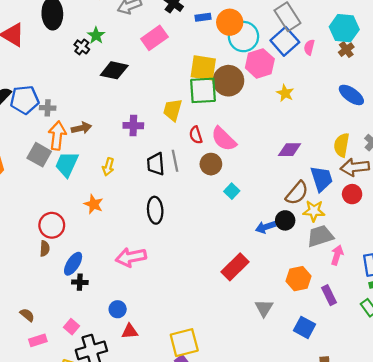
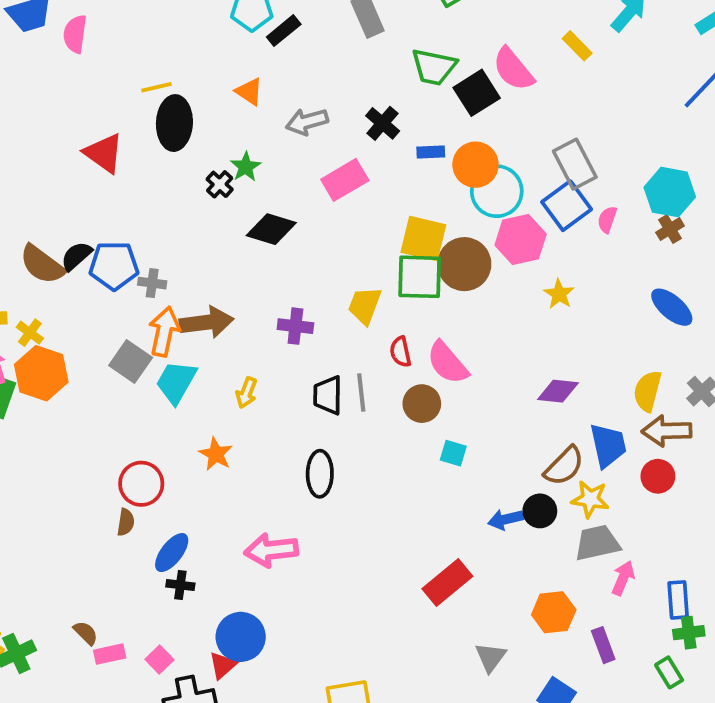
brown arrow: (81, 128) -> (207, 322), size x1.5
cyan square: (232, 191) -> (453, 453), turned -32
blue circle: (118, 309) -> (241, 637), size x1.6
red triangle: (130, 331) -> (223, 665), moved, turned -42
pink rectangle: (38, 340) -> (110, 654), moved

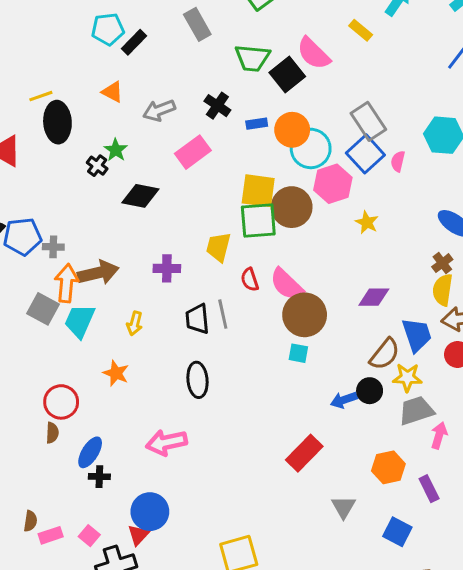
brown cross: (670, 229) -> (442, 263), moved
brown circle: (422, 404) -> (305, 315), moved, size x1.5
brown semicircle: (86, 633) -> (30, 521), turned 60

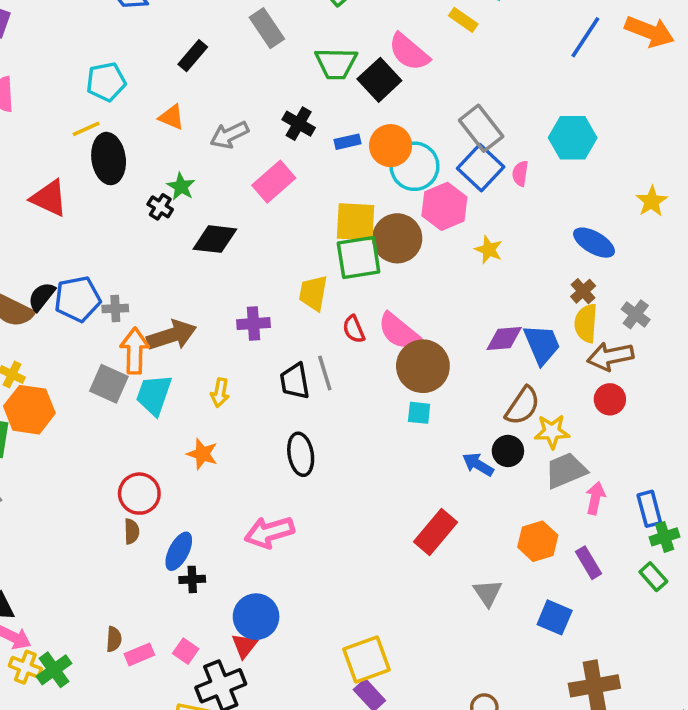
cyan pentagon: (108, 29) -> (106, 82), moved
blue trapezoid: (417, 335) -> (542, 344), moved
blue arrow: (344, 400) -> (478, 464), turned 55

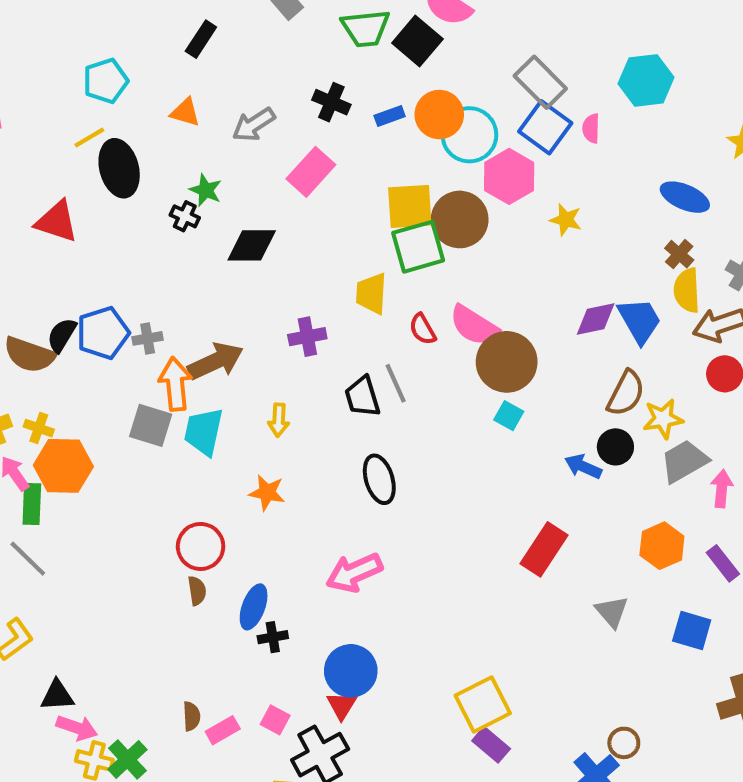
cyan square: (419, 413) -> (509, 416), turned 30

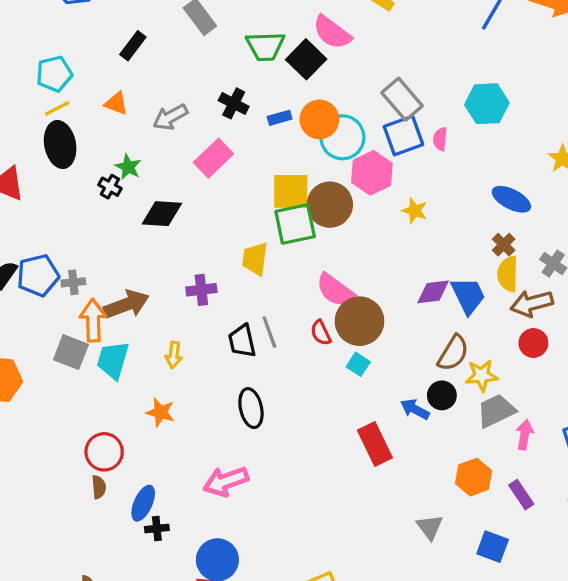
blue square: (545, 127) -> (403, 136), turned 30
yellow line: (89, 138) -> (57, 108), moved
red semicircle: (423, 329) -> (321, 333), moved
red rectangle: (544, 549) -> (375, 444), moved, turned -63

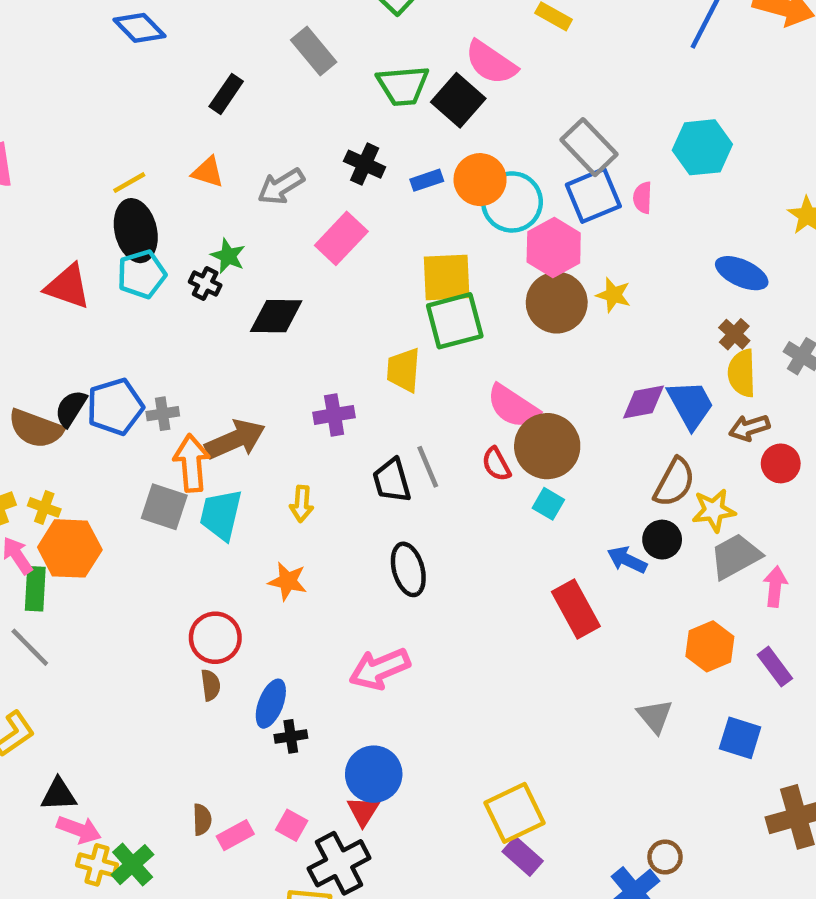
cyan pentagon: (54, 74) -> (142, 274), moved
brown circle: (330, 205) -> (557, 303), moved
brown arrow: (532, 303) -> (749, 428), moved, size x0.7

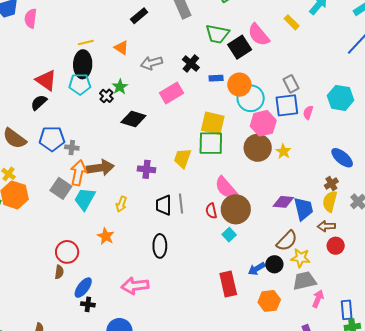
gray rectangle: (589, 147) -> (291, 84), size x0.7
black semicircle: (71, 408) -> (39, 102), moved
blue arrow: (627, 560) -> (257, 269), turned -72
orange hexagon: (710, 646) -> (269, 301), moved

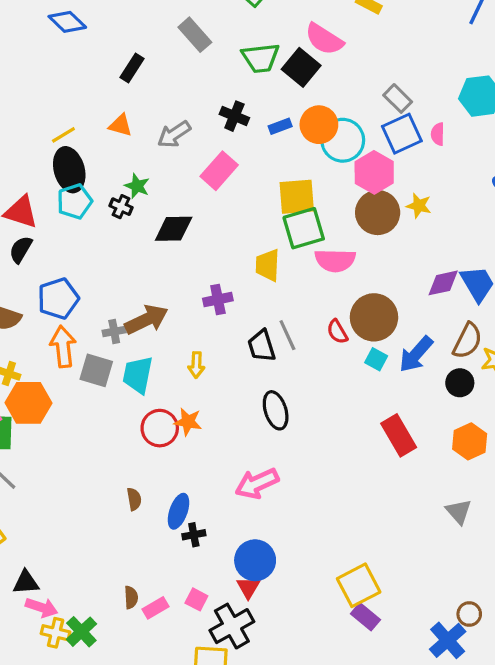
gray cross: (72, 148) -> (114, 332), moved
orange arrow: (78, 173) -> (63, 347), moved
pink semicircle: (226, 188) -> (335, 260), moved, turned -30
red circle: (67, 252) -> (160, 428), moved
blue arrow: (257, 269) -> (416, 354), moved, size x1.4

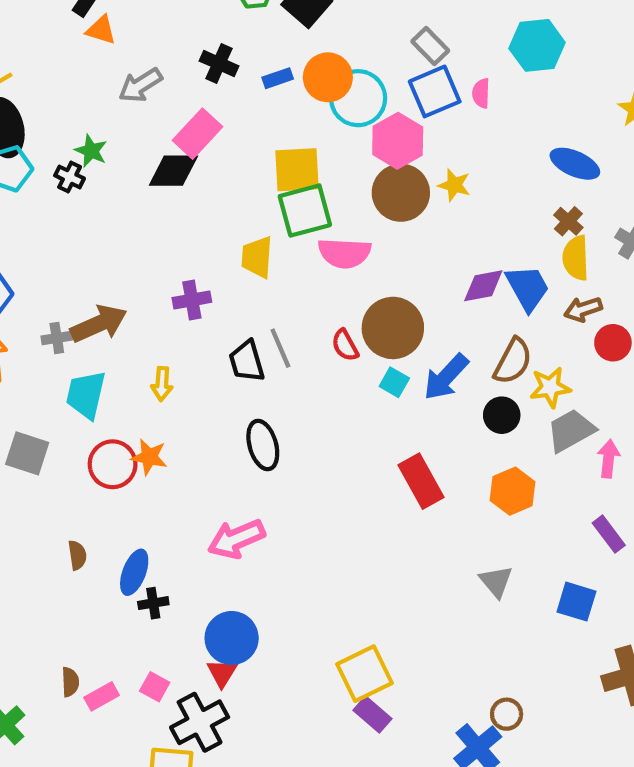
orange triangle: (120, 125) -> (101, 30), moved
black diamond: (174, 229) -> (173, 171), moved
gray square: (96, 370) -> (27, 453), moved

